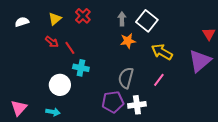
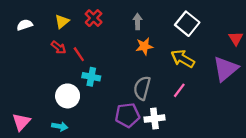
white square: (147, 21) -> (187, 24), moved

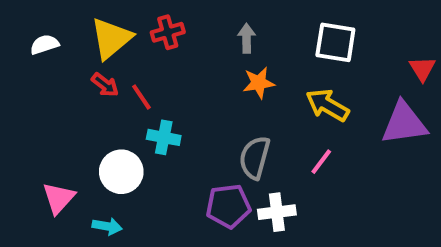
red cross: (94, 18) -> (168, 32), turned 30
yellow triangle: (62, 21) -> (111, 38), size x1.6
white square: (187, 24) -> (335, 42), turned -30
purple triangle: (226, 69) -> (404, 123), turned 32
pink triangle: (21, 122) -> (59, 198), moved

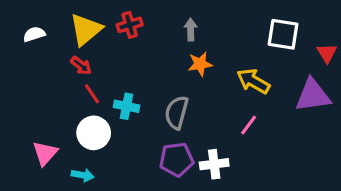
white square: (335, 42) -> (283, 34), moved
red line: (141, 97) -> (92, 94), moved
gray semicircle: (255, 158) -> (177, 113), moved

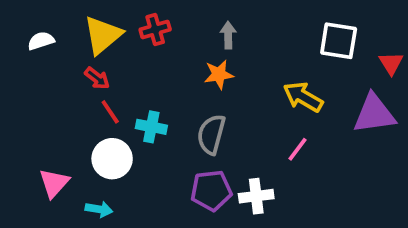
orange star: (200, 64) -> (219, 74), moved

